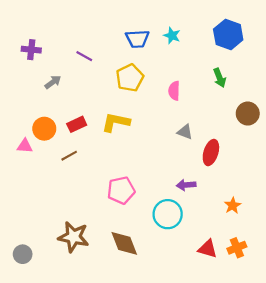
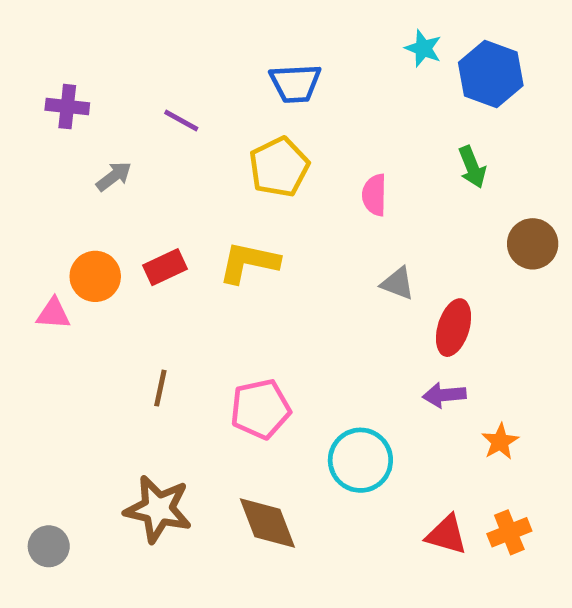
cyan star: (172, 36) -> (423, 48), moved
brown line: (69, 156) -> (160, 388), moved, turned -49
purple arrow: (186, 185) -> (444, 395), moved

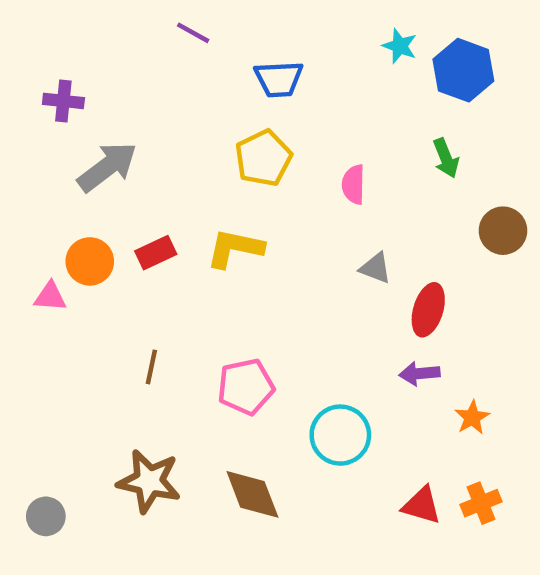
purple line: (181, 121) -> (193, 33), moved
gray arrow: (114, 176) -> (107, 167), size x1.8

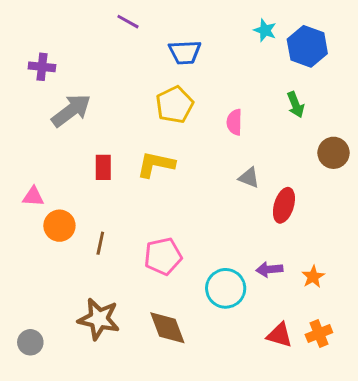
red rectangle: (156, 253) -> (103, 167), turned -65
orange circle: (90, 261) -> (59, 226), moved
purple arrow: (419, 373) -> (269, 269), moved

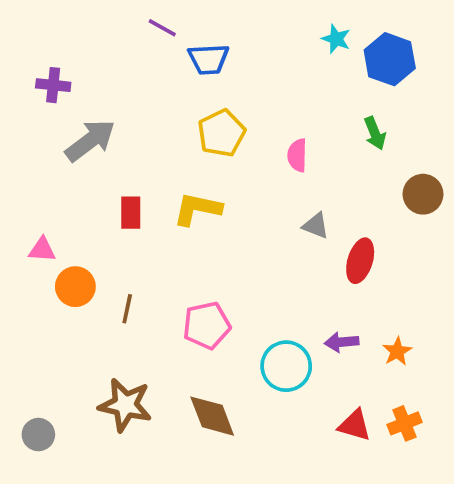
blue trapezoid: (185, 52) -> (209, 59), moved

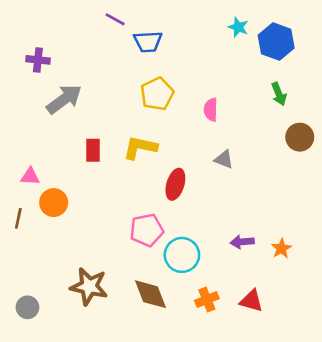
green arrow: (375, 133) -> (279, 94), moved
red ellipse: (360, 261) -> (175, 184), moved
brown line: (127, 309) -> (18, 218), moved
cyan circle: (286, 366) -> (182, 255), moved
orange cross: (405, 423) -> (207, 299), moved

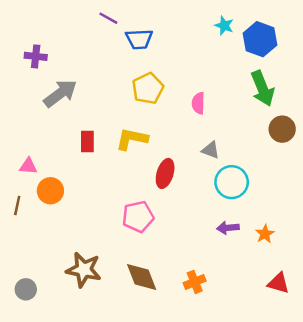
green arrow: (279, 94) -> (262, 88), size x1.6
cyan circle: (182, 255) -> (232, 182), moved
red triangle: (251, 301) -> (278, 283), moved

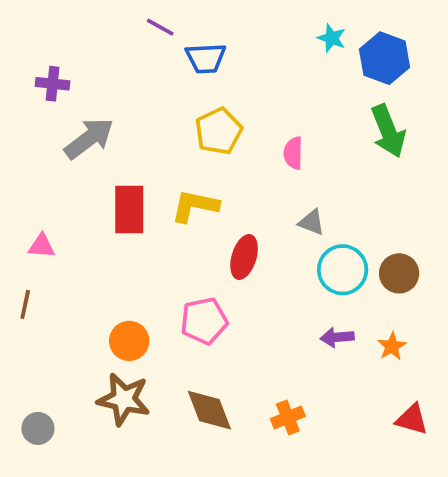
brown circle: (282, 129) -> (399, 273), moved
red rectangle: (87, 141) -> (129, 210), size x1.5
orange circle: (50, 191) -> (129, 341), moved

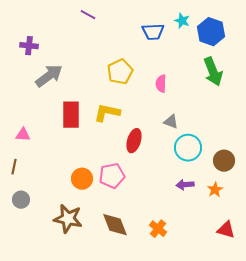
blue trapezoid: (206, 58) -> (153, 32), moved
brown circle: (399, 273) -> (224, 161), moved
orange circle: (129, 341) -> (82, 179), moved
orange cross: (288, 417) -> (158, 229), turned -30
gray circle: (38, 428) -> (21, 200), moved

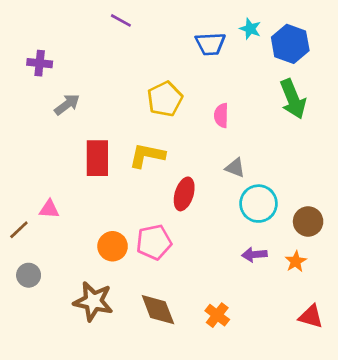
gray arrow: (49, 76) -> (67, 104), size x0.7
pink triangle: (23, 135) -> (49, 209), moved
brown line: (14, 167) -> (19, 230), turned 35

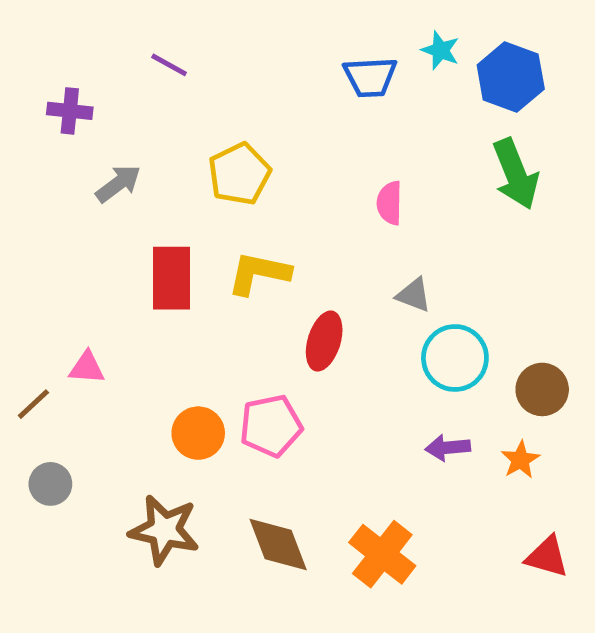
purple line: (121, 20) -> (169, 65), moved
yellow pentagon: (165, 99) -> (239, 174), moved
orange cross: (217, 315) -> (382, 554), size x1.5

